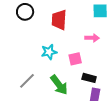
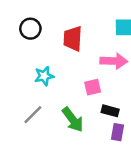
pink arrow: (92, 38) -> (114, 61), size x1.5
cyan star: (49, 52) -> (44, 76), moved

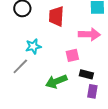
gray line: (33, 115) -> (20, 66), moved
green arrow: (73, 120) -> (56, 81), turned 105

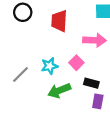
cyan star: (33, 46) -> (50, 66), moved
pink square: (72, 55) -> (76, 63), turned -32

